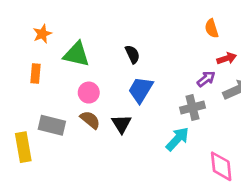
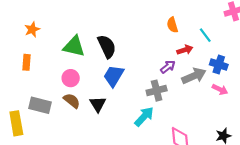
green triangle: (76, 54) -> (74, 46), moved
black semicircle: (132, 54) -> (107, 46), size x1.5

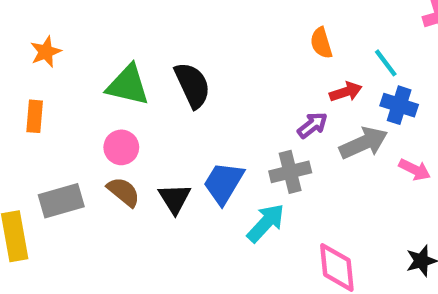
blue cross: (219, 65) -> (399, 105), moved
blue trapezoid: (114, 76) -> (224, 183), moved
gray rectangle: (40, 105) -> (61, 201), turned -30

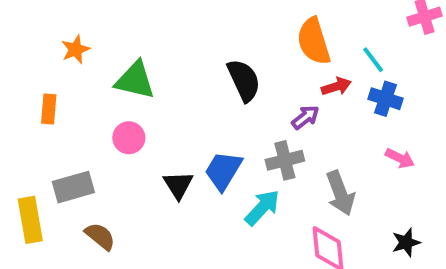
orange semicircle: (321, 43) -> (314, 41), size x1.6
orange star: (46, 52) -> (75, 49), moved
black semicircle: (192, 85) -> (244, 80), moved
gray arrow: (364, 143) -> (340, 193), moved, turned 93
brown semicircle: (123, 192) -> (100, 236), moved

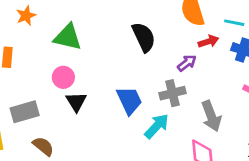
cyan line: (373, 60) -> (234, 23), turned -42
blue trapezoid: (223, 171) -> (129, 100), turned 124
black triangle: (178, 185) -> (76, 102), moved

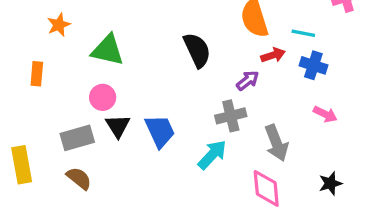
blue trapezoid: (129, 100) -> (160, 131), moved
gray rectangle: (25, 112) -> (77, 138), moved

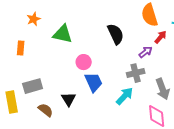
red arrow: (273, 55) -> (161, 37), turned -32
pink circle: (103, 97) -> (84, 62), moved
black triangle: (118, 126) -> (69, 99), moved
gray rectangle: (77, 138) -> (33, 86), moved

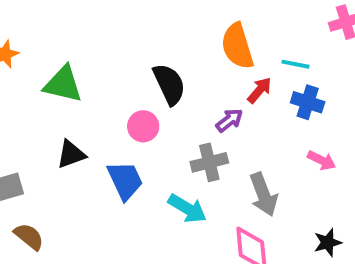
pink circle: (84, 62) -> (143, 126), moved
cyan arrow: (125, 96) -> (187, 208), turned 78
black triangle: (69, 99) -> (71, 154), moved, turned 42

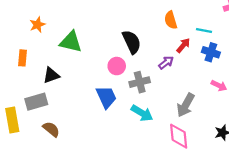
orange semicircle: (237, 46) -> (171, 20), size x0.7
black triangle: (71, 154) -> (51, 75), moved
gray cross: (209, 162) -> (140, 82), moved
gray arrow: (263, 194) -> (186, 105), turned 50

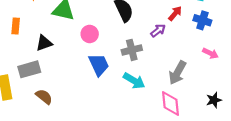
pink circle: (117, 66) -> (90, 34), moved

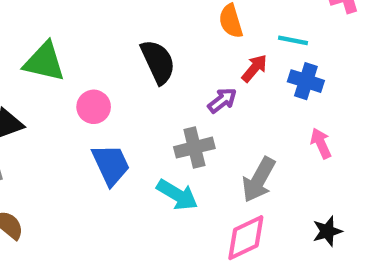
gray cross: (132, 50) -> (194, 148), moved
pink arrow: (210, 53) -> (321, 143), turned -140
pink diamond: (171, 103) -> (246, 238), turned 70

